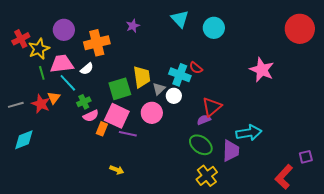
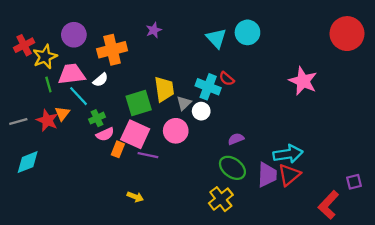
cyan triangle: (180, 19) -> (216, 38), moved
red triangle: (212, 107) -> (289, 175), moved
yellow cross: (207, 176) -> (221, 199), moved

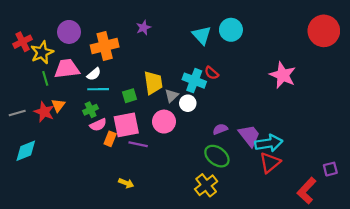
cyan line: (78, 96) -> (98, 89), moved, turned -48
green square: (139, 103) -> (129, 96), size x0.6
pink square: (135, 134) -> (126, 125), turned -36
purple trapezoid: (267, 175) -> (249, 136), moved, turned -40

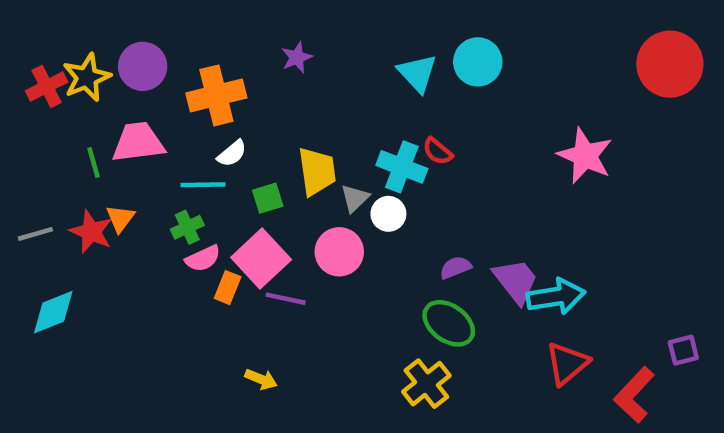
yellow star: (42, 52) -> (87, 78), moved
white semicircle: (94, 74) -> (232, 153), moved
pink square: (126, 125) -> (261, 259), turned -32
red triangle: (270, 163) -> (567, 364), moved

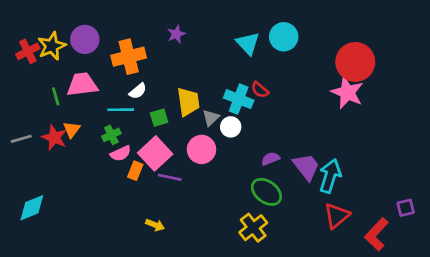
red circle: (670, 64) -> (355, 62), moved
cyan arrow: (556, 296) -> (330, 176), turned -64
cyan diamond: (53, 312) -> (32, 208), moved

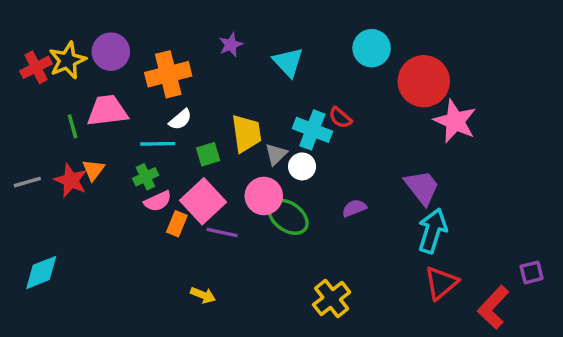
cyan triangle: (248, 43) -> (288, 62), moved
red circle: (355, 62) -> (424, 81), moved
purple trapezoid: (306, 167) -> (422, 187), moved
green ellipse: (266, 192) -> (288, 217), moved

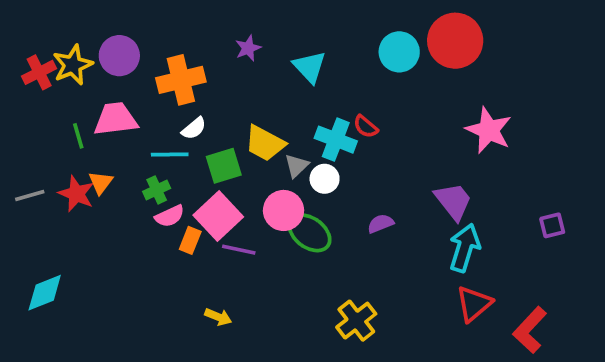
red circle: (424, 81) -> (455, 41), moved
yellow trapezoid: (246, 133) -> (265, 143), turned 126
green square: (208, 154) -> (224, 166), size x1.4
purple square: (532, 272) -> (552, 225), moved

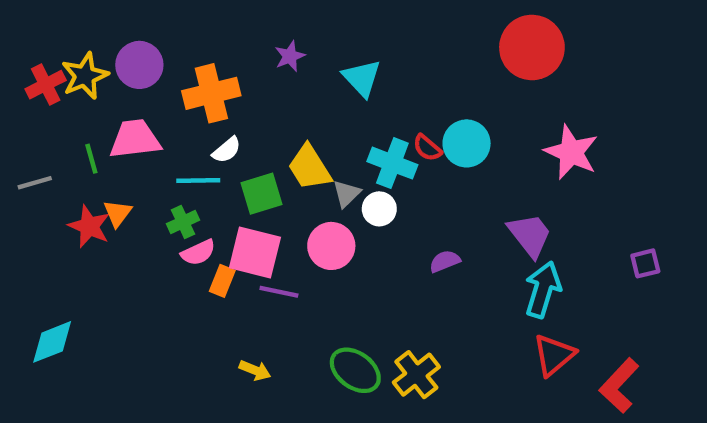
cyan circle: (399, 52) -> (467, 143), moved
yellow trapezoid: (265, 143) -> (309, 167), turned 30
gray line: (30, 196) -> (35, 183), moved
pink square: (218, 216) -> (255, 253), turned -33
green ellipse: (310, 233) -> (355, 370), moved

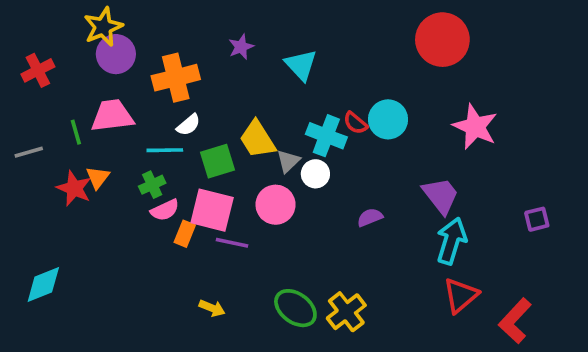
yellow star: (85, 76) -> (103, 27), moved

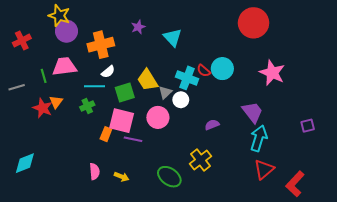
yellow star: (103, 27) -> (59, 16), turned -30
pink semicircle: (165, 210) -> (95, 171), moved, turned -70
yellow cross: (346, 312) -> (201, 160), moved

